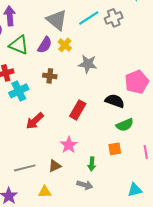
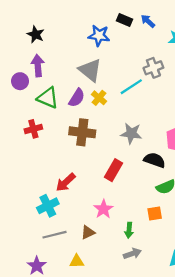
cyan line: (89, 18) -> (131, 87), moved
gray star: (88, 64) -> (131, 133), moved
brown cross: (50, 76) -> (82, 132), size x1.6
cyan cross: (19, 91) -> (48, 206), moved
gray arrow: (85, 185) -> (132, 254), moved, turned -35

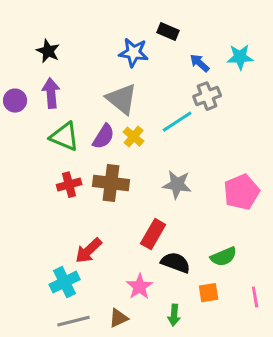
blue arrow: (148, 21) -> (200, 63), moved
purple circle: (20, 81) -> (15, 101), moved
red cross: (33, 129) -> (69, 185), moved
black semicircle: (155, 160) -> (176, 263), moved

